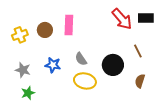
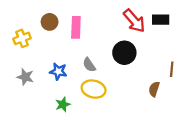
brown circle: (45, 30) -> (50, 22), moved
brown line: (138, 51) -> (172, 69), moved, turned 32
black circle: (113, 65) -> (124, 53), moved
green star: (28, 93) -> (63, 104), moved

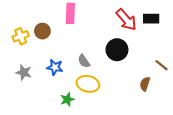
brown circle: (50, 22) -> (42, 31), moved
pink rectangle: (76, 27) -> (70, 13), moved
brown line: (172, 69) -> (161, 65), turned -56
green star: (63, 104) -> (67, 99), moved

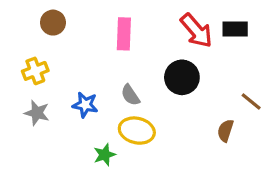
pink rectangle: (70, 13) -> (124, 34), moved
brown circle: (42, 31) -> (53, 23), moved
yellow cross: (21, 36) -> (35, 71), moved

